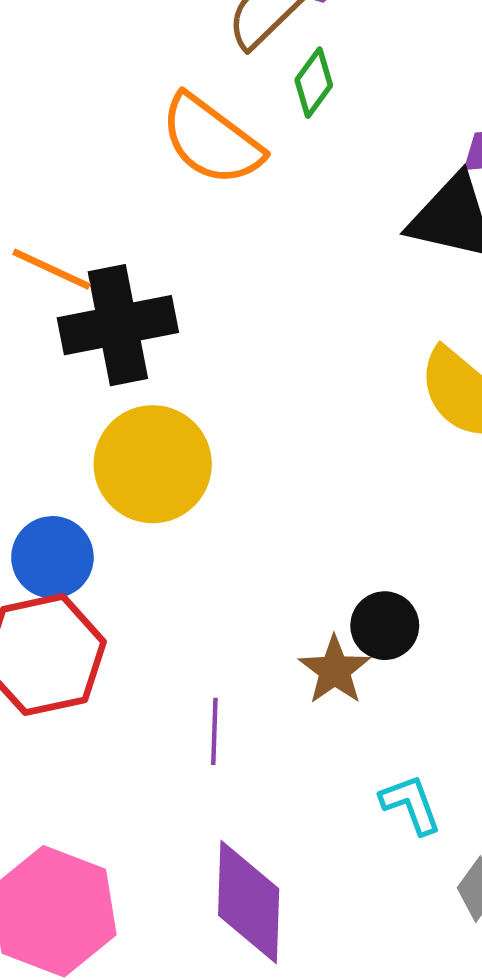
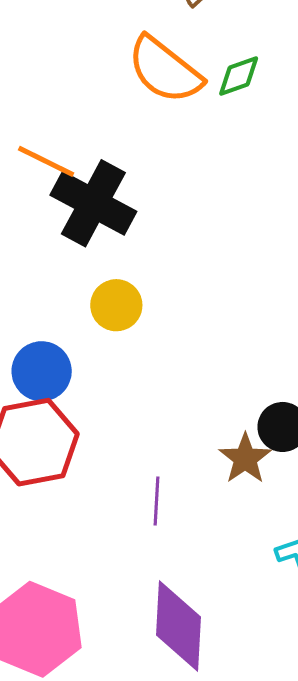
green diamond: (314, 83) -> (239, 76), moved, turned 33
black cross: (118, 325) -> (93, 203), turned 38
yellow circle: (153, 464) -> (116, 305), size x0.6

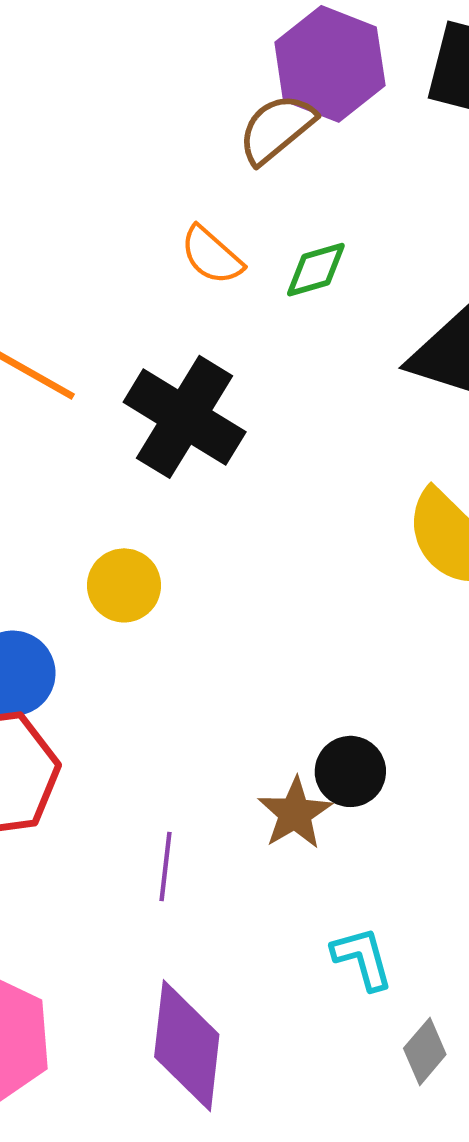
orange semicircle: (165, 70) -> (212, 255), size x0.6
black cross: (93, 203) -> (185, 417), moved

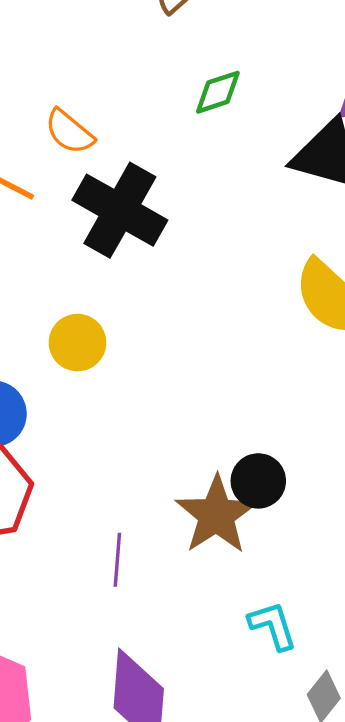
orange semicircle: (212, 255) -> (69, 132), moved
brown star: (295, 813) -> (216, 515), size x1.4

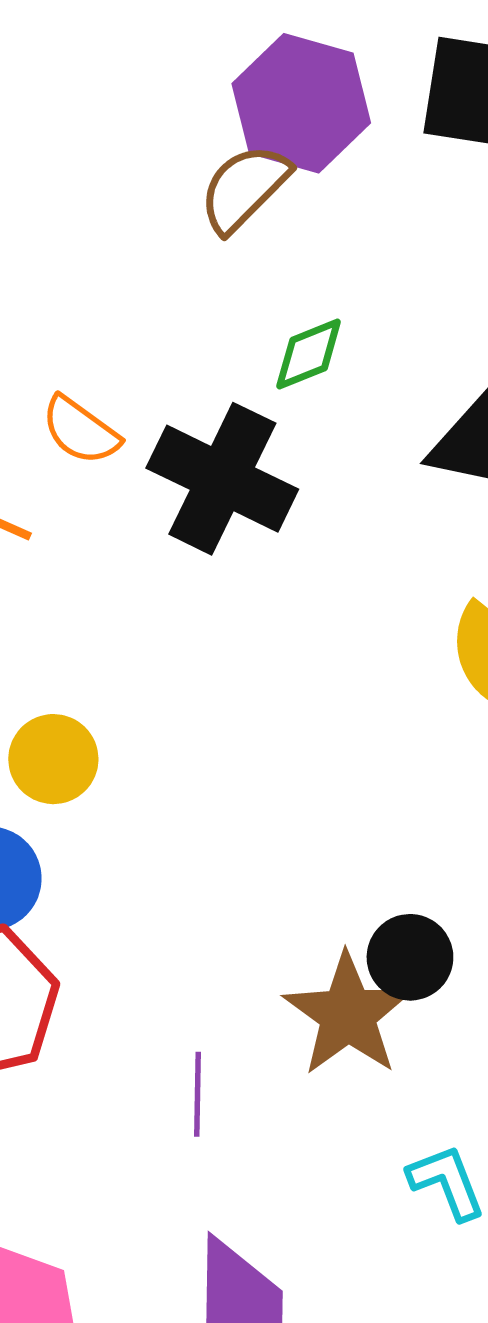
black cross: (120, 210) -> (222, 479), moved
yellow circle: (77, 343) -> (53, 759), moved

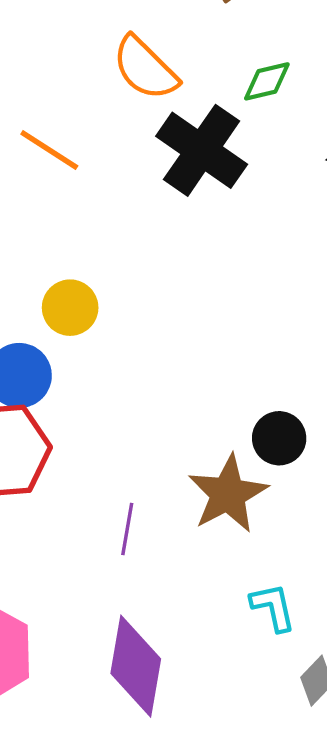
orange semicircle: (80, 430) -> (145, 68), moved, size x1.4
black circle: (410, 957) -> (279, 438), moved

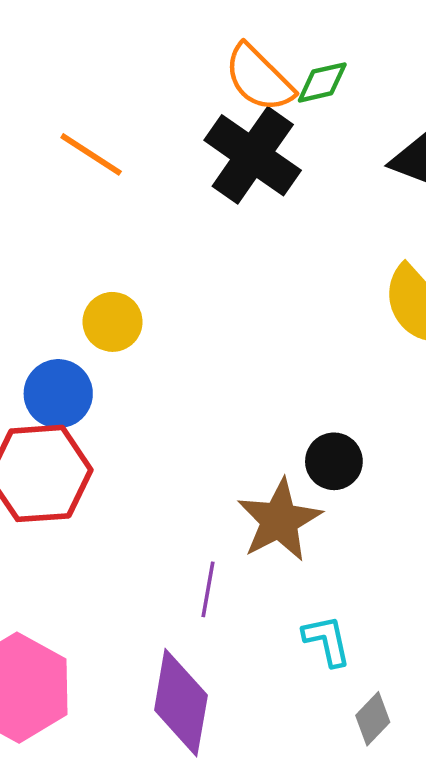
orange semicircle: (145, 68) -> (259, 78), moved
purple line: (127, 529) -> (208, 589), moved

